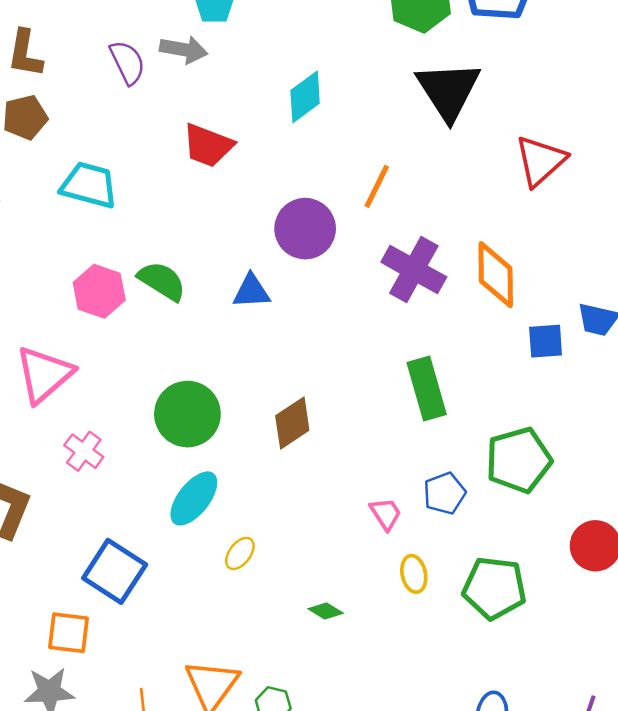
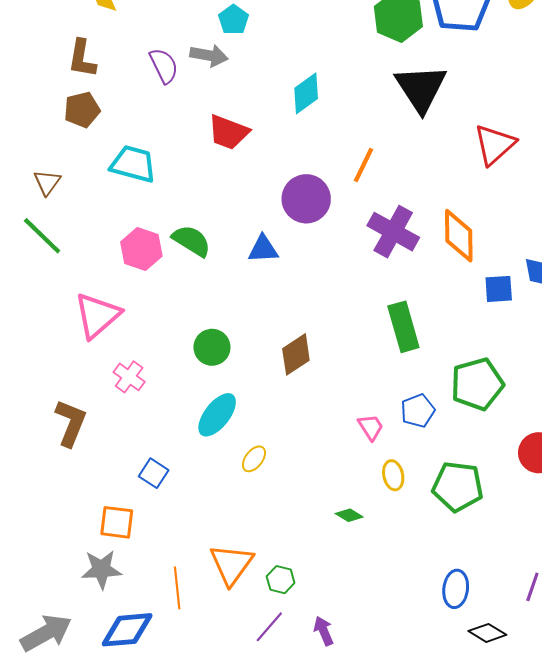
green circle: (187, 414) -> (212, 347), size x0.7
blue square: (115, 571) -> (154, 473), size x0.6
green diamond: (326, 611) -> (349, 515), moved

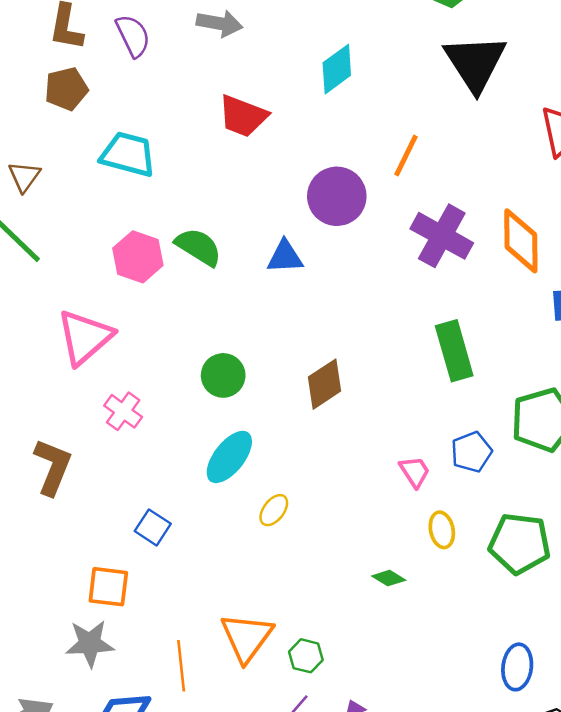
purple semicircle: (164, 66) -> (133, 36), moved

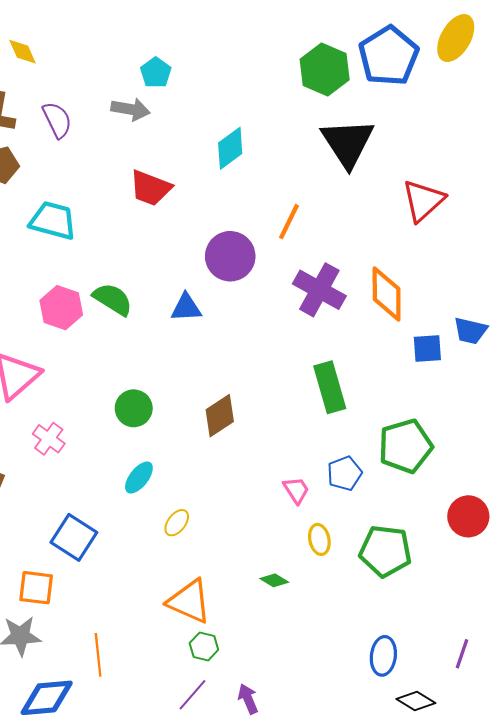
cyan ellipse: (229, 457) -> (139, 478), size x0.7
blue square: (153, 527) -> (74, 537), size x1.5
orange triangle: (247, 637) -> (189, 601), moved, turned -42

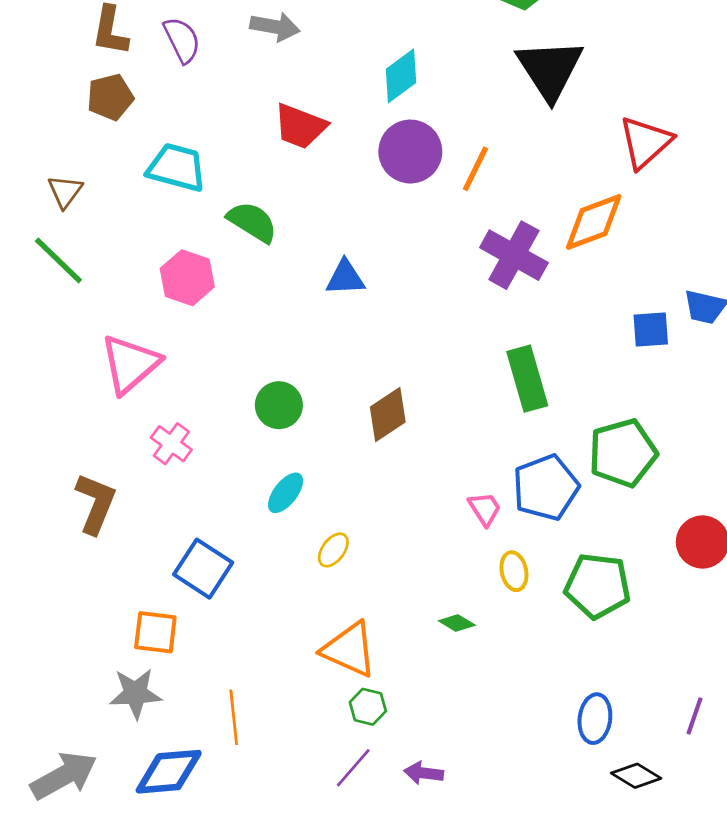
purple circle: (230, 256) -> (410, 152), moved
orange diamond: (387, 294) -> (594, 222), moved, turned 70
green semicircle: (113, 299) -> (252, 222), moved
blue pentagon: (345, 473) -> (546, 488), size x1.5
purple arrow: (248, 699) -> (424, 773), turned -60

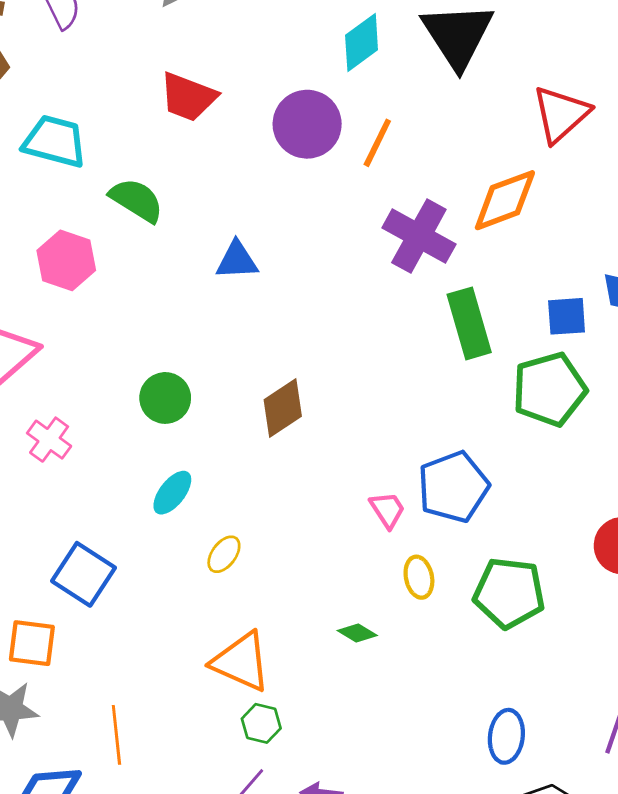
cyan diamond: (401, 76) -> (362, 42), moved
green rectangle: (527, 379) -> (469, 323), moved
green pentagon: (623, 453) -> (549, 389), moved

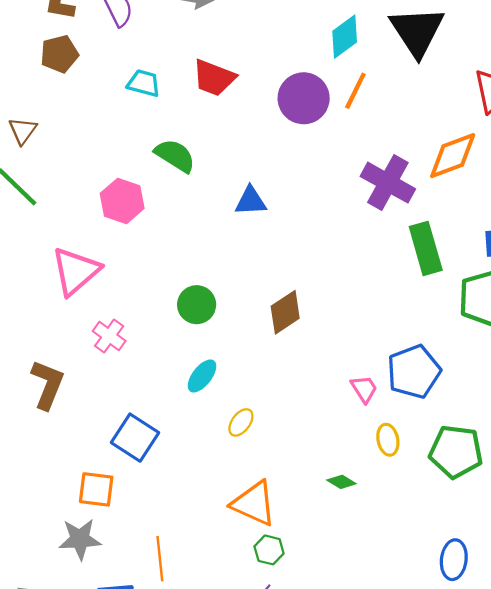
cyan trapezoid: (55, 141) -> (144, 83), moved, size x0.7
orange line: (377, 143) -> (355, 91), moved

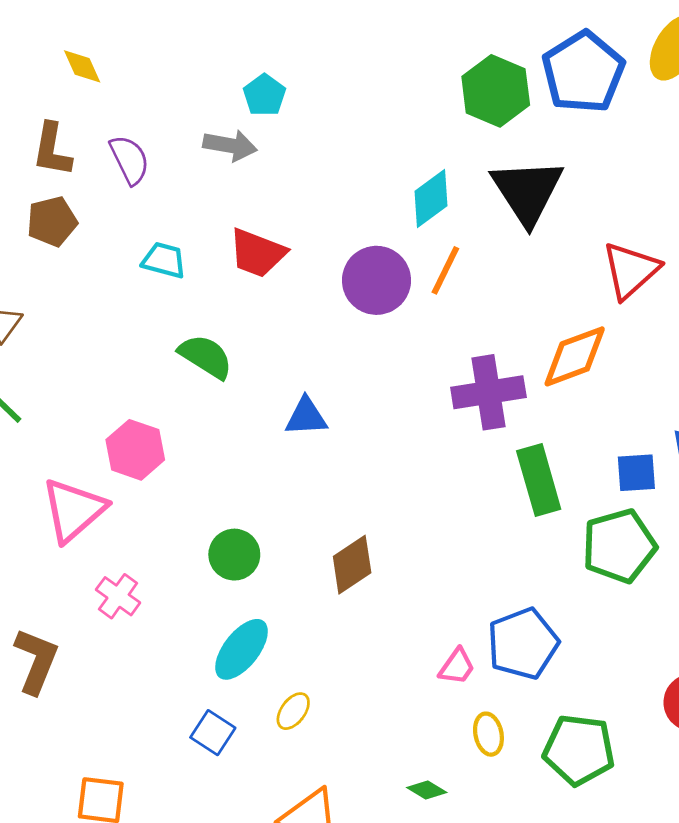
purple cross: (388, 183) -> (488, 392), turned -38
pink hexagon: (122, 201) -> (135, 450), moved
cyan ellipse: (202, 376) -> (242, 649), size x1.4
pink trapezoid: (364, 389) -> (457, 667), turned 68
blue square: (135, 438) -> (213, 733), moved, size x0.7

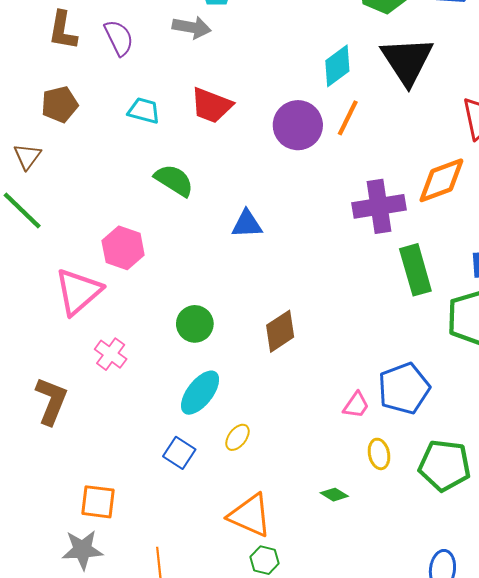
brown pentagon: (52, 221) -> (60, 104), moved

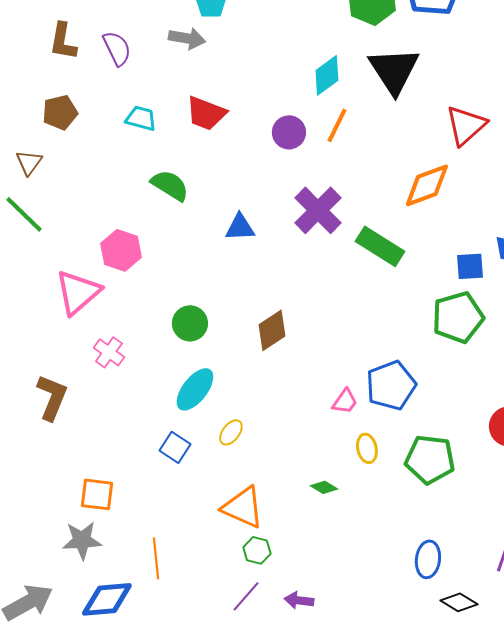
purple circle: (298, 125) -> (289, 132), size x0.7
purple cross: (379, 206) -> (318, 210), moved, turned -36
green rectangle: (415, 270) -> (380, 246), moved, turned -42

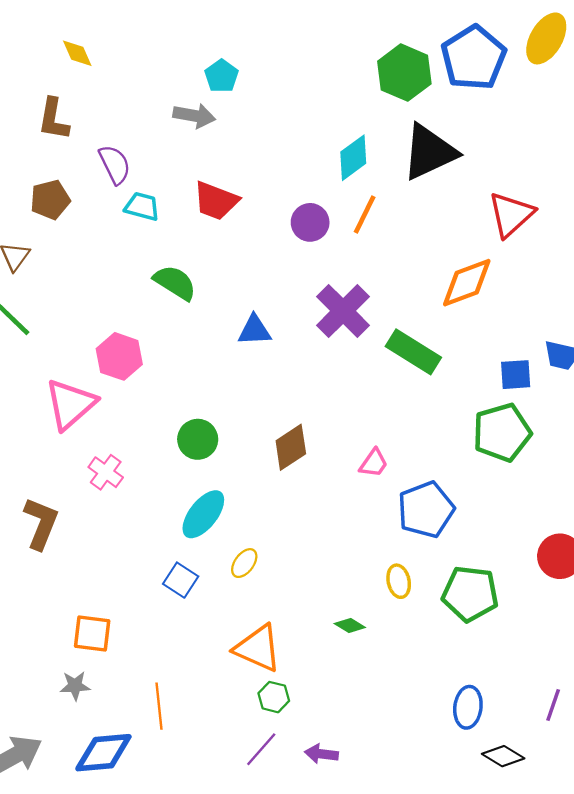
purple semicircle: (117, 48) -> (115, 165), moved
black triangle: (394, 70) -> (429, 152), turned 38
pink trapezoid: (345, 401) -> (374, 463), moved
gray star: (82, 540) -> (75, 686), size x0.7

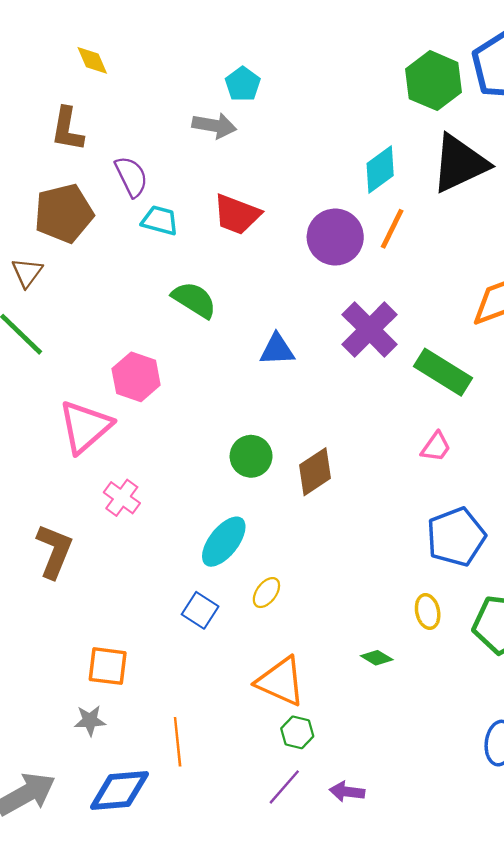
brown pentagon: (50, 200) -> (64, 213), size x1.4
purple circle: (310, 222) -> (335, 237), size x1.4
green circle: (198, 439) -> (251, 456), moved
pink trapezoid: (374, 463) -> (436, 447), moved

